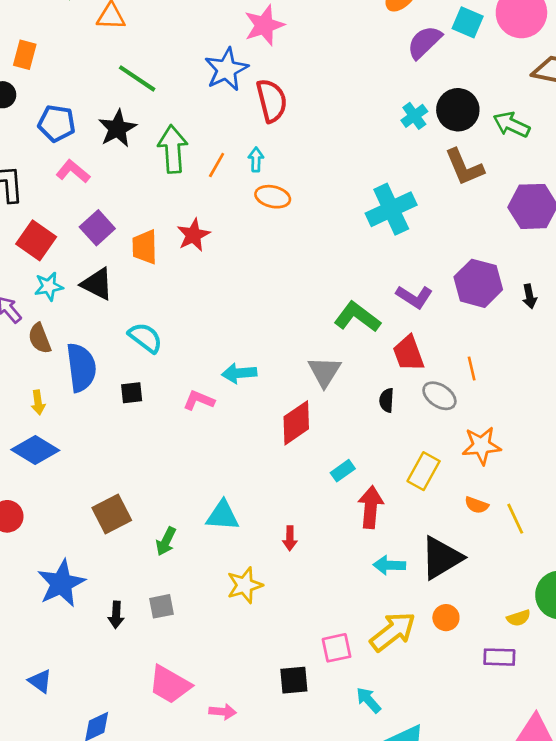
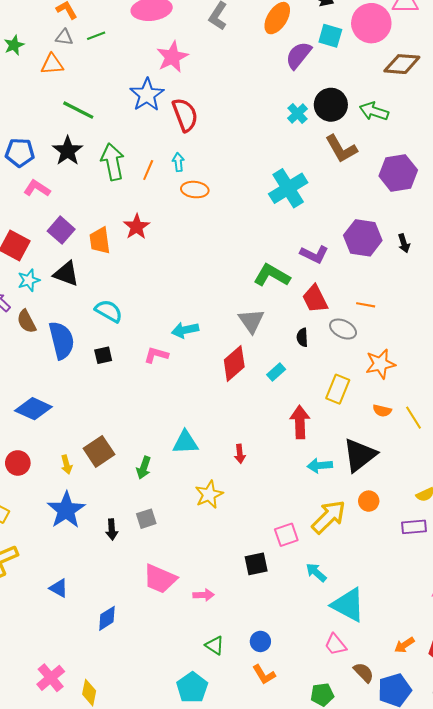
orange line: (472, 368) -> (366, 305), turned -60
yellow arrow: (38, 402) -> (66, 465), moved
cyan rectangle: (343, 471) -> (276, 372), moved

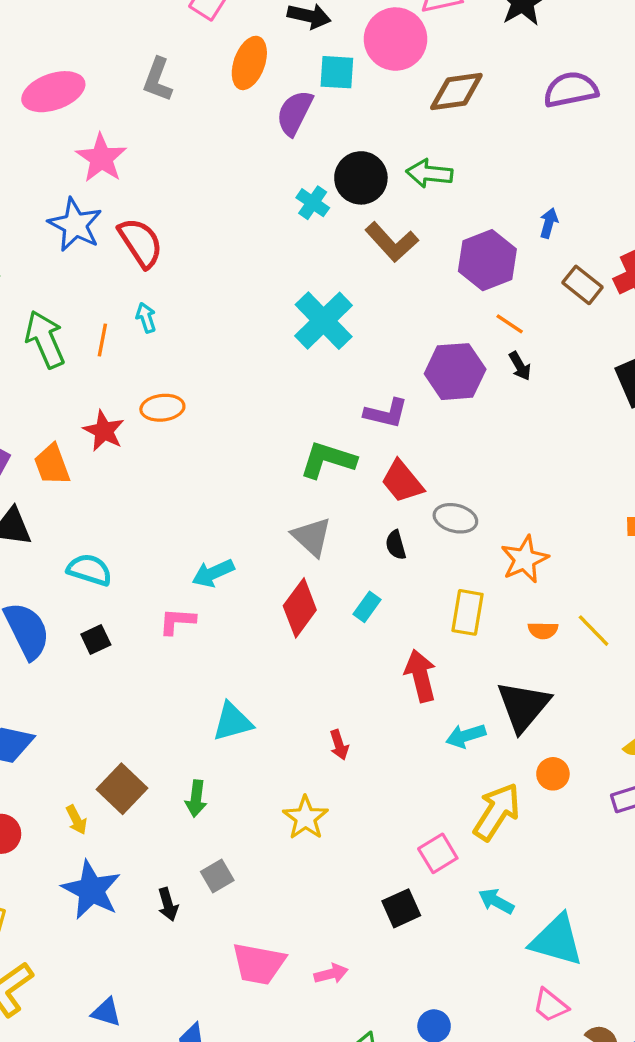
orange ellipse: (195, 190) -> (162, 408), moved
orange line: (366, 305) -> (510, 324), moved, turned 36
cyan triangle: (185, 442) -> (232, 722), moved

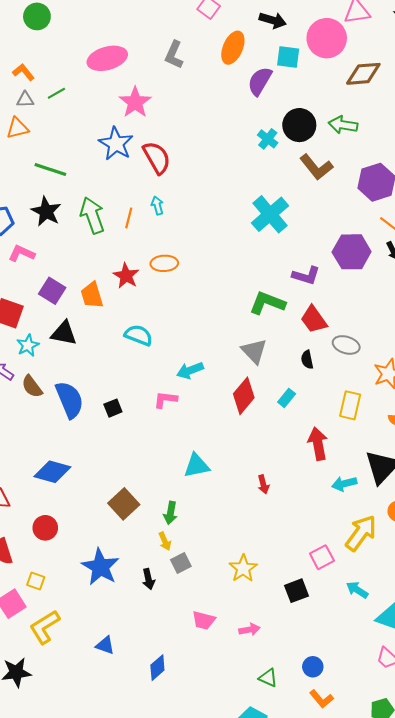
cyan semicircle: (89, 570) -> (139, 335), moved
yellow star: (305, 818) -> (243, 568), moved
yellow arrow: (76, 820) -> (165, 541), moved
pink trapezoid: (259, 964) -> (204, 620), size x0.7

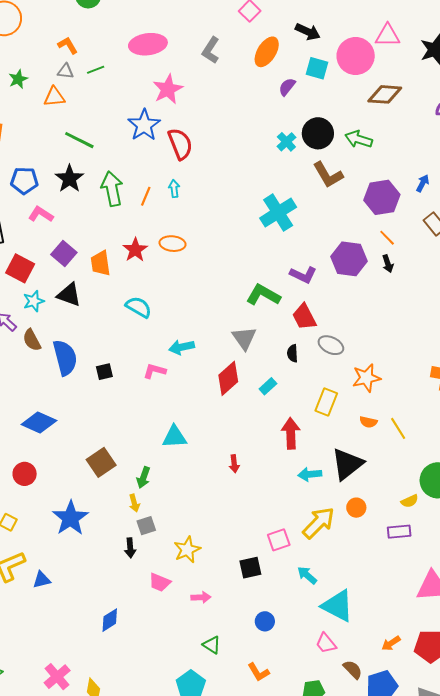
purple semicircle: (260, 81) -> (287, 87), size x0.7
yellow star: (243, 568) -> (187, 550), moved
black arrow: (148, 579) -> (130, 548), moved
blue triangle: (105, 645) -> (42, 580), moved, turned -42
blue circle: (313, 667) -> (265, 621), moved

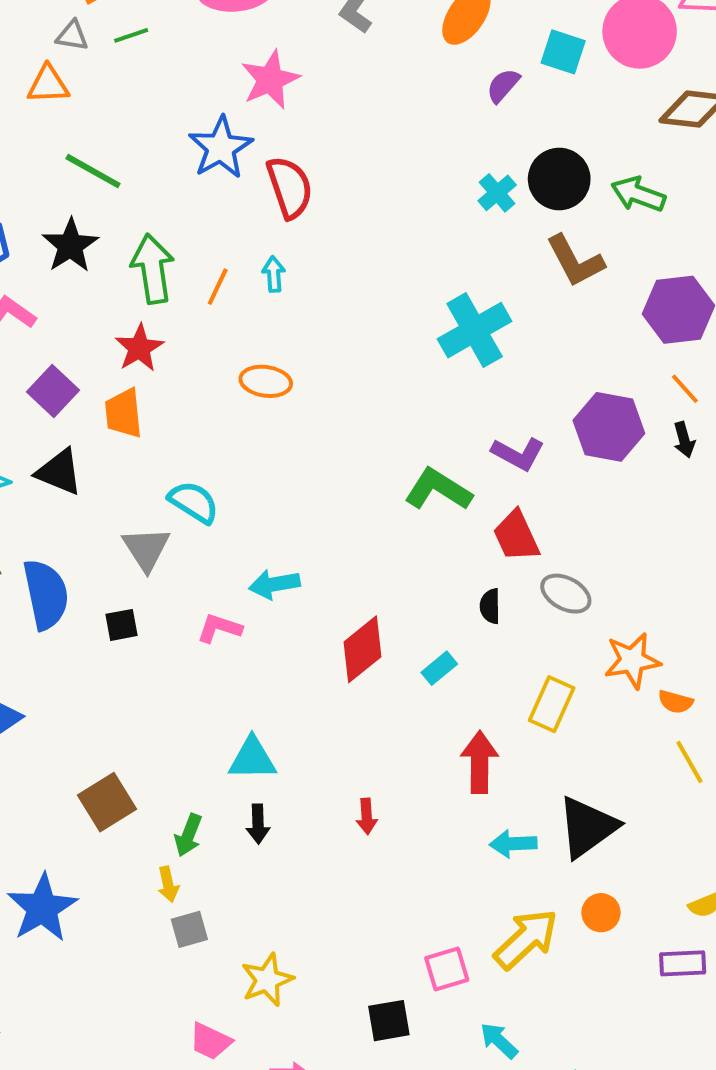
red star: (135, 250) -> (139, 348), moved
gray triangle: (244, 338) -> (146, 549), moved
orange semicircle: (368, 422) -> (675, 702), moved
black arrow: (130, 548) -> (258, 824), moved

